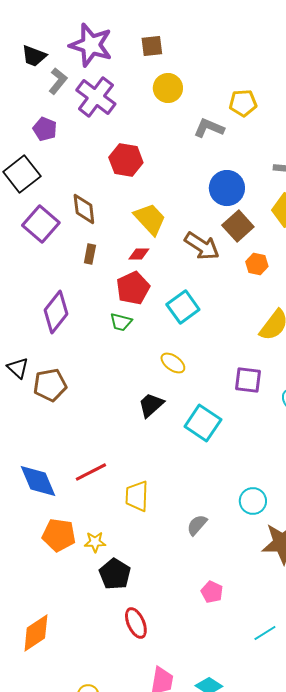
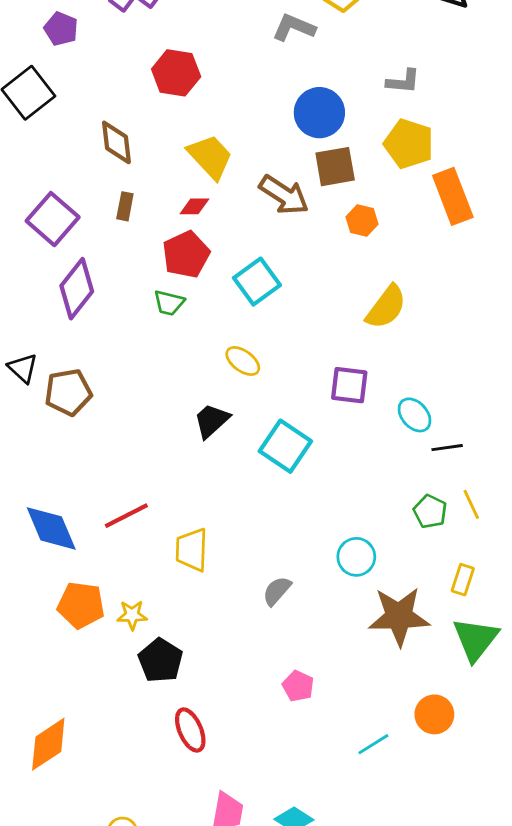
purple square: (41, 224) -> (53, 219), moved
brown square: (238, 226) -> (335, 167), turned 32

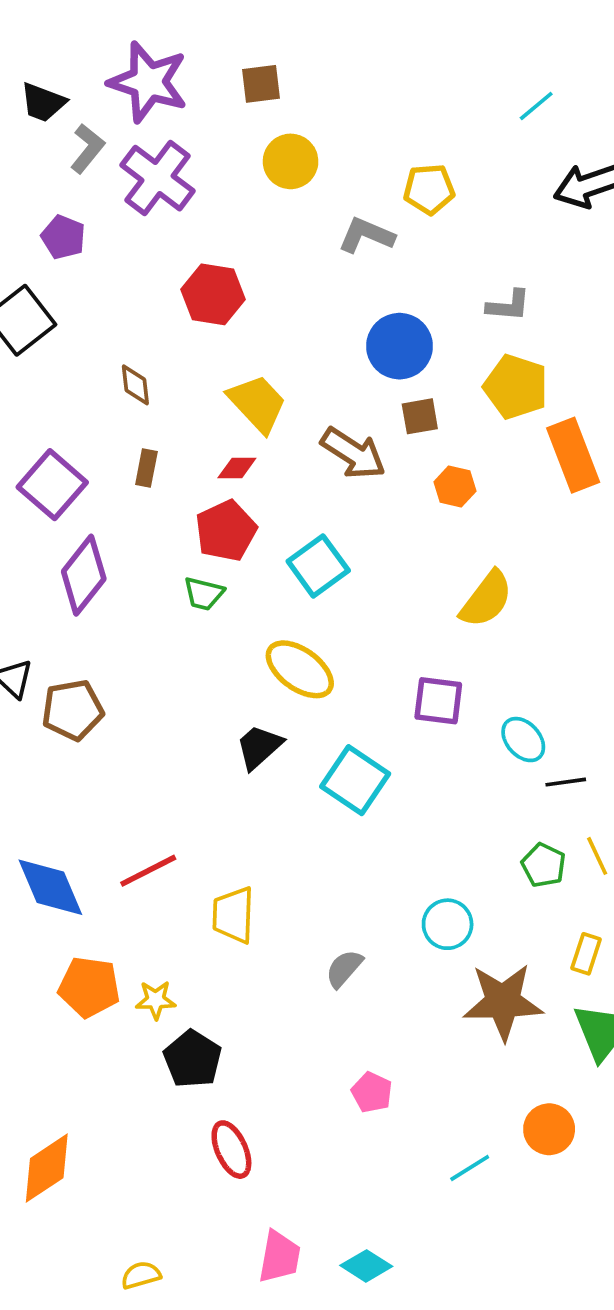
brown diamond: (116, 142) -> (135, 385), size x0.7
brown square: (335, 167) -> (420, 416), size x0.7
yellow ellipse: (243, 361) -> (300, 669), size x1.5

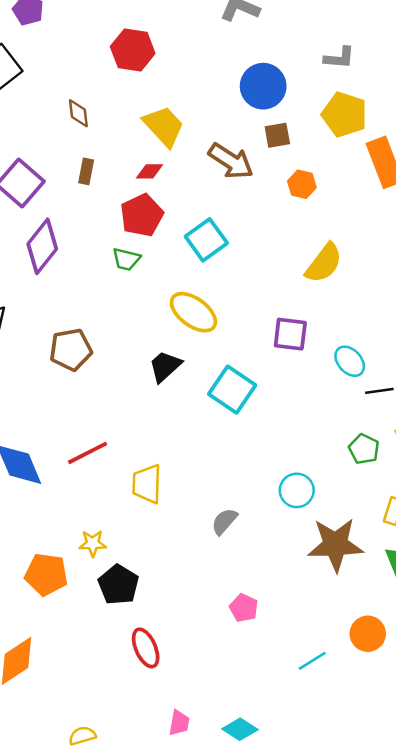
brown pentagon: (73, 710) -> (71, 350), moved
orange pentagon: (89, 987) -> (46, 574), moved
pink trapezoid: (279, 1257) -> (179, 723), size x0.7

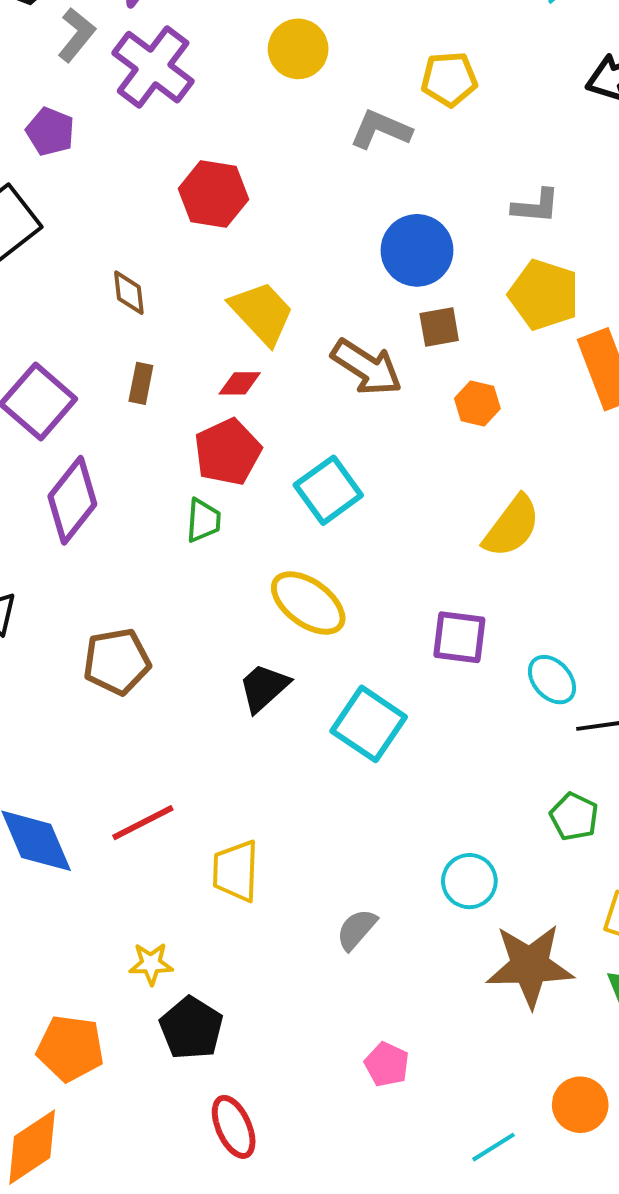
green trapezoid: (126, 259) -> (203, 520), turned -100
orange pentagon: (46, 574) -> (70, 1048), moved

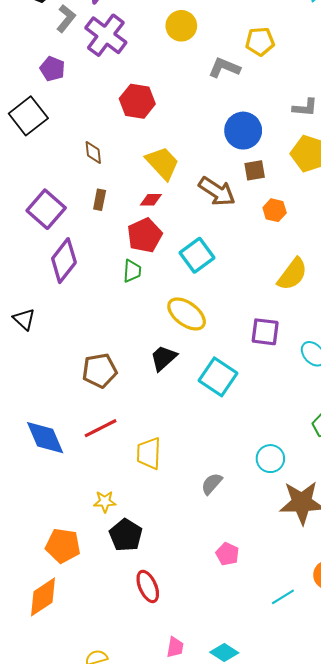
brown pentagon: (117, 661) -> (100, 371), moved

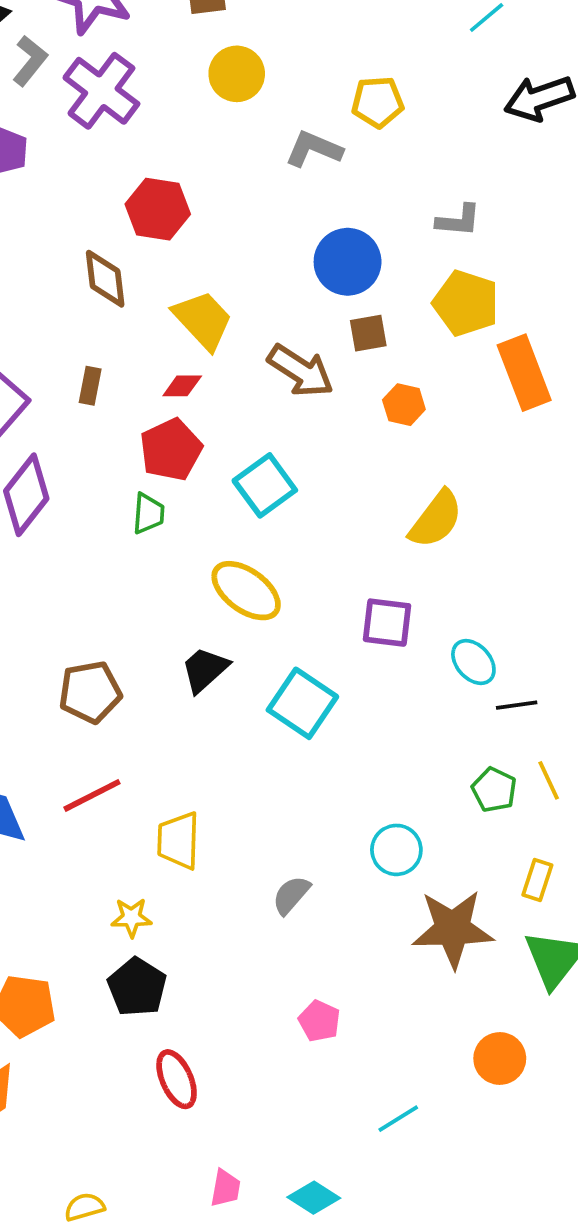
brown diamond: (93, 153) -> (105, 279), moved, size x1.4
yellow star: (105, 502) -> (131, 918), moved
cyan line: (283, 597) -> (398, 1119), moved

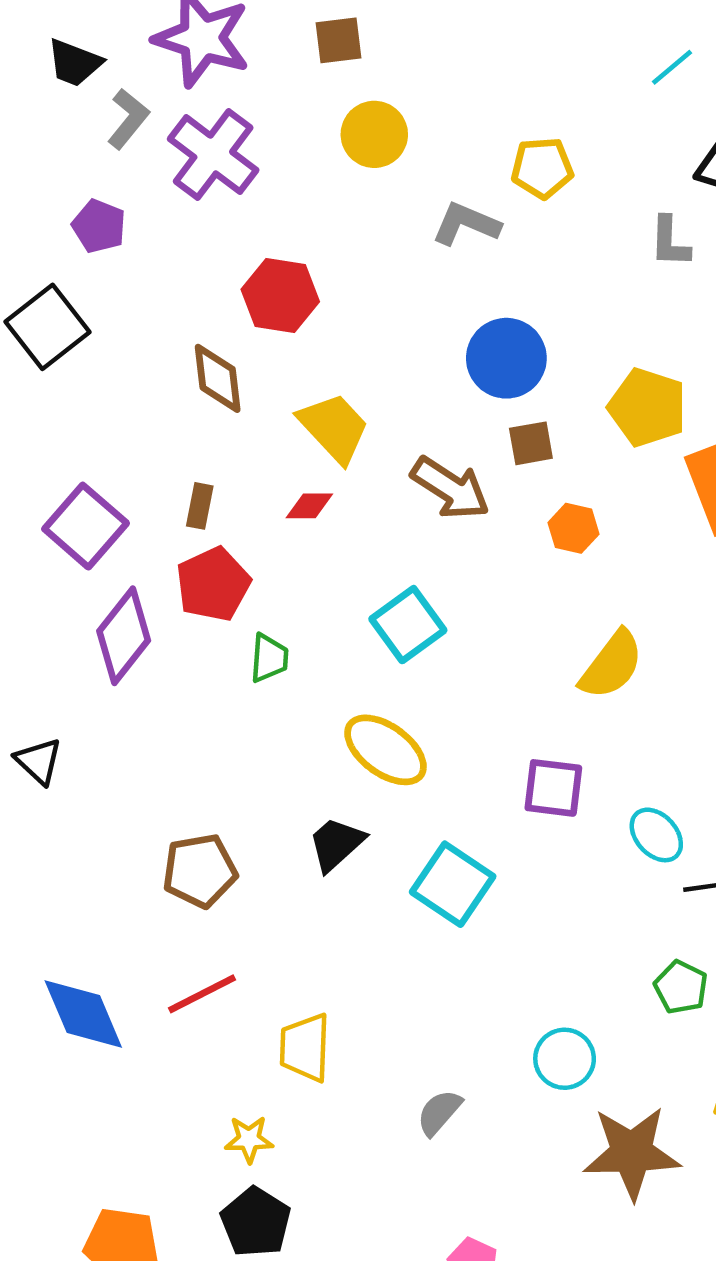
gray L-shape: (458, 220) -> (670, 242), moved, turned 87
red pentagon: (171, 450) -> (213, 584), moved

